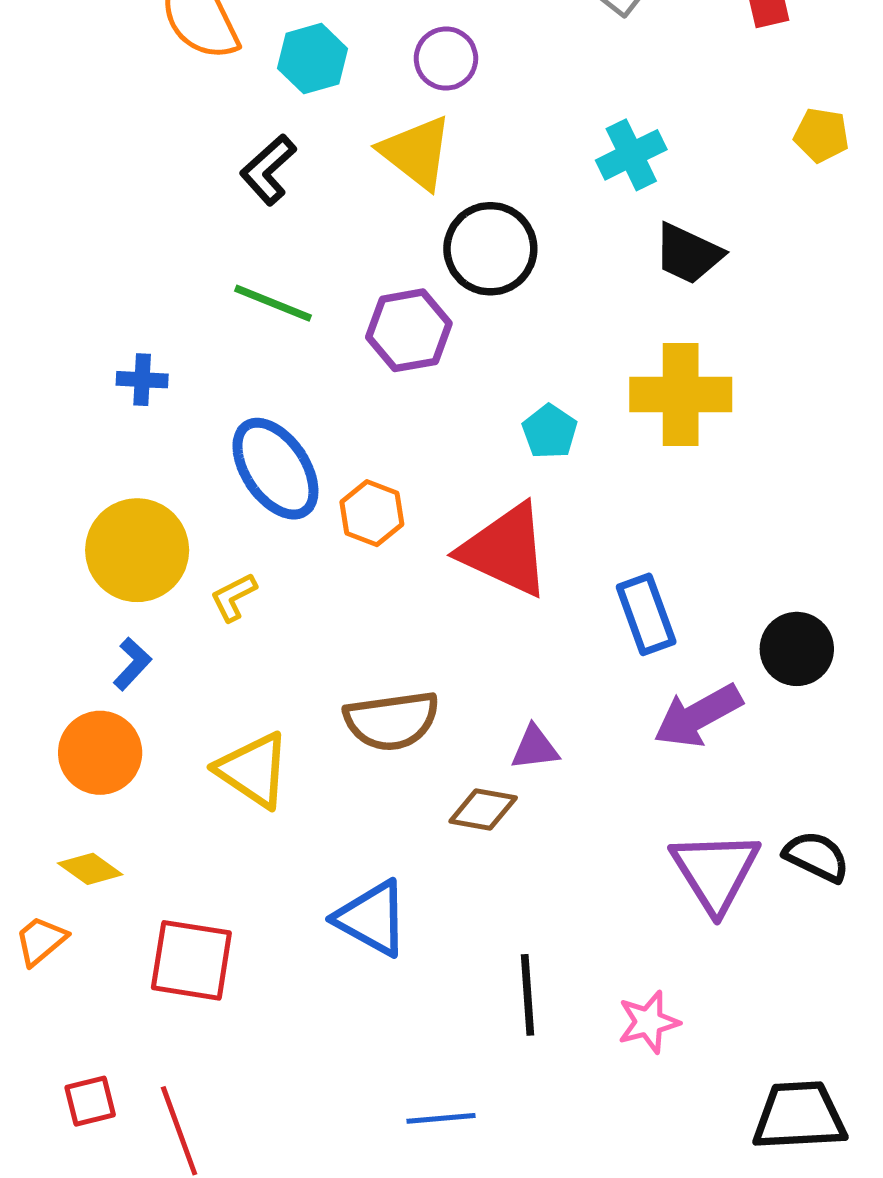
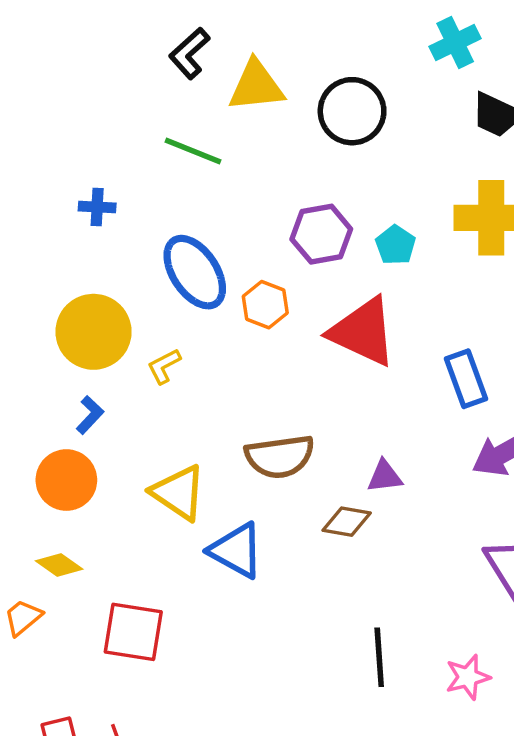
yellow triangle: (416, 152) -> (256, 86), moved, turned -44
purple hexagon: (409, 330) -> (321, 234), moved
blue triangle: (372, 918) -> (236, 551), moved

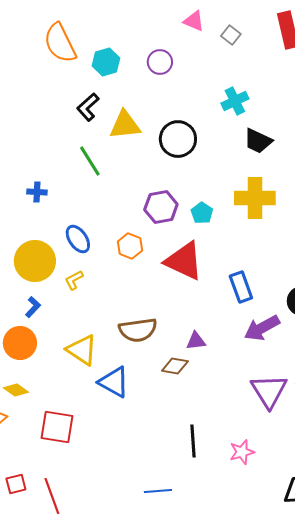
green line: (193, 151) -> (90, 161), turned 36
blue ellipse: (195, 272) -> (78, 239), moved, size x0.7

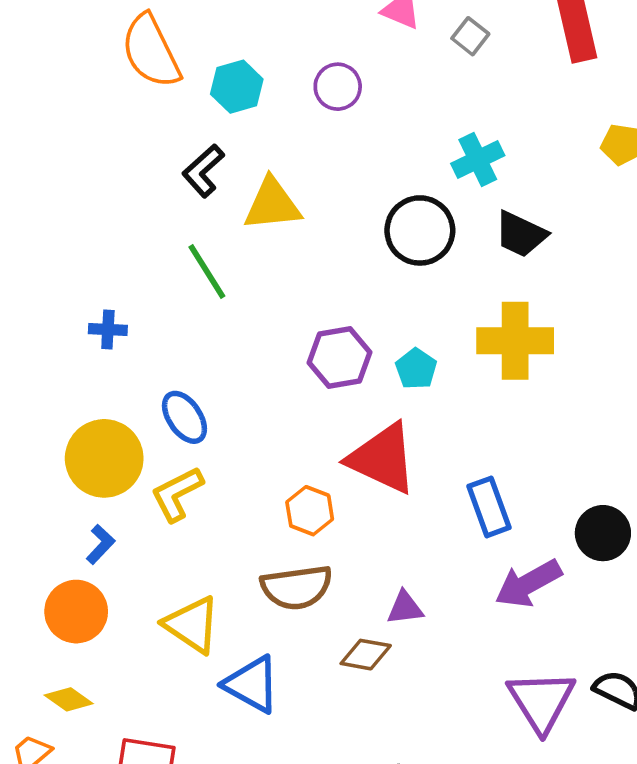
black circle: (178, 139) -> (420, 230), moved
orange hexagon: (130, 246) -> (310, 511), moved
yellow L-shape: (74, 280) -> (177, 494), size x1.5

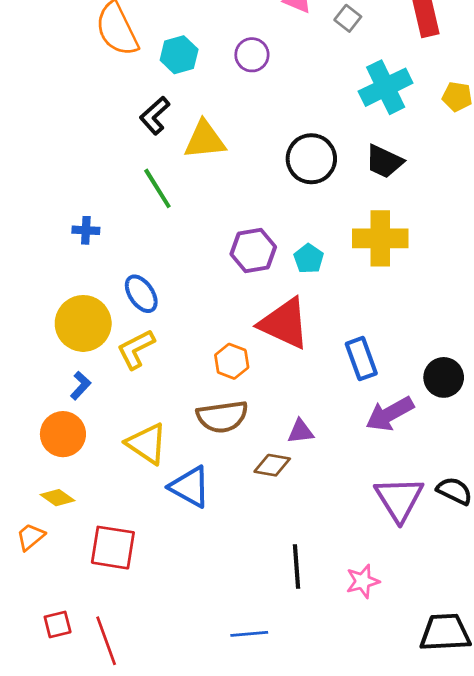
cyan cross: (478, 160) -> (386, 87), moved, size x1.4

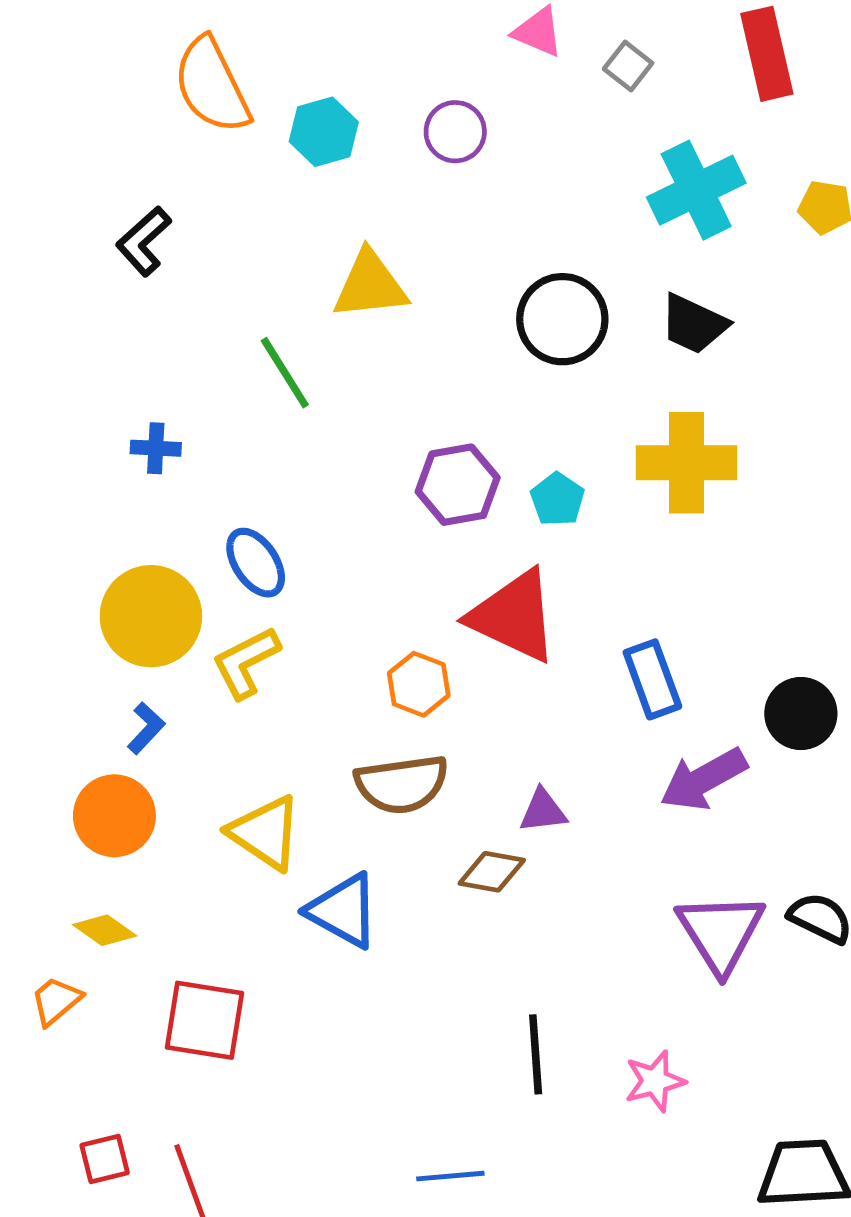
black L-shape: (155, 116) -> (144, 241), moved

